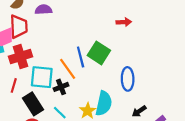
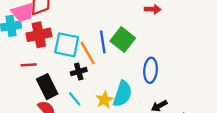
cyan square: (42, 77) -> (67, 45), moved
red line: (14, 85) -> (29, 65), turned 64

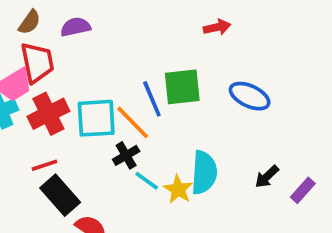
green square: (123, 39) -> (182, 87), turned -30
blue ellipse: (151, 70) -> (250, 96), moved, turned -55
black rectangle: (47, 87) -> (60, 195), moved
cyan line: (75, 99) -> (147, 181), moved

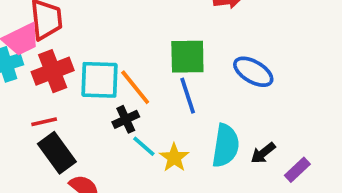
blue line: (152, 99) -> (188, 96), moved
cyan semicircle: (204, 172) -> (226, 146), moved

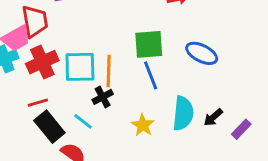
orange line: (135, 87) -> (109, 71), turned 44
cyan line: (144, 146) -> (83, 121), moved

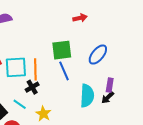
blue ellipse: (202, 53) -> (98, 55), turned -75
yellow star: (143, 125) -> (43, 114), moved
purple rectangle: (241, 129) -> (110, 85), moved, turned -32

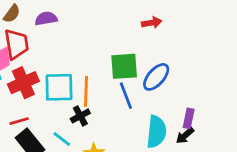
blue ellipse: (98, 55) -> (156, 77), moved

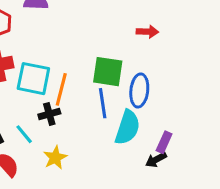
blue ellipse: (156, 77) -> (139, 90), turned -48
cyan semicircle: (156, 132) -> (127, 127), moved

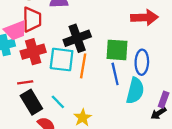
red arrow: (147, 32) -> (144, 18), size x1.6
black cross: (49, 114) -> (77, 38), moved, size x1.6

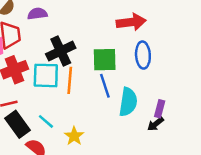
blue ellipse: (142, 62) -> (143, 55), moved

